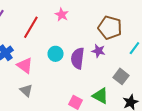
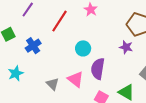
purple semicircle: (78, 58) -> (98, 69), moved
pink triangle: (25, 65) -> (76, 79), moved

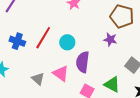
red line: (59, 21) -> (43, 38), moved
blue cross: (33, 46) -> (17, 41), turned -35

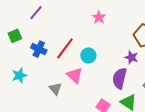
purple semicircle: (83, 62) -> (120, 78), moved
pink triangle: (61, 73) -> (75, 75), moved

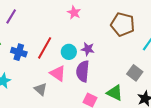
purple star: (131, 57) -> (88, 49), moved
purple semicircle: (120, 78) -> (83, 71), moved

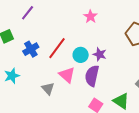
blue cross: (19, 52) -> (31, 49), turned 35

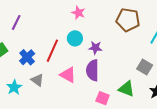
cyan circle: (81, 55) -> (75, 38), moved
gray triangle: (48, 89) -> (37, 80), moved

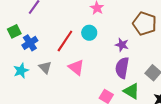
purple star: (95, 48) -> (122, 45), moved
blue cross: (27, 57) -> (30, 43), moved
purple semicircle: (93, 70) -> (122, 68), moved

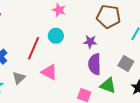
gray triangle: (45, 67) -> (19, 78), turned 40

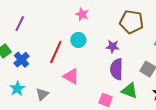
gray triangle: (19, 78) -> (42, 94), moved

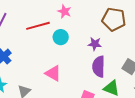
red line: (56, 52) -> (38, 26), moved, turned 50

